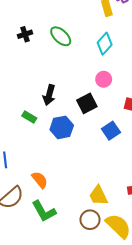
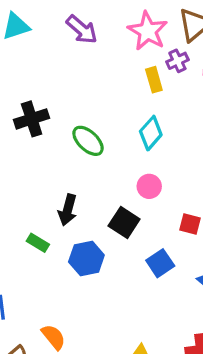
black cross: (25, 34) -> (32, 119), size x1.5
green ellipse: (61, 36) -> (88, 141), moved
black square: (87, 103) -> (124, 222), turned -30

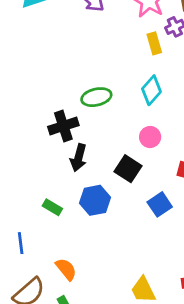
black cross: (32, 119) -> (63, 126), moved
green ellipse: (88, 141) -> (96, 97), turned -56
green rectangle: (38, 243) -> (52, 207), moved

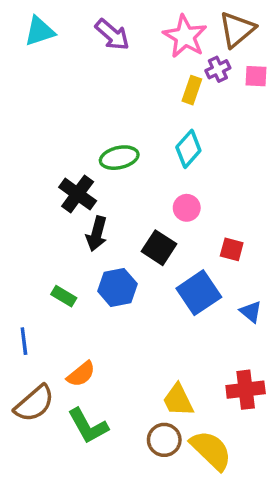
yellow rectangle: (154, 43) -> (192, 90), turned 35
black cross: (63, 126) -> (78, 194), turned -36
blue square: (160, 204) -> (199, 293), size x1.4
orange semicircle: (66, 269) -> (81, 374), turned 90

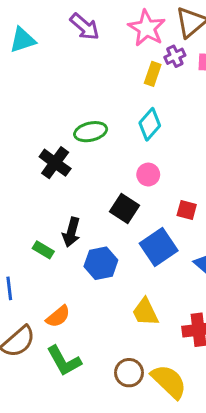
cyan triangle: (40, 31) -> (23, 40), moved
black arrow: (97, 234) -> (71, 232), moved
blue hexagon: (117, 287) -> (101, 263), moved
yellow trapezoid: (178, 400) -> (145, 312), moved

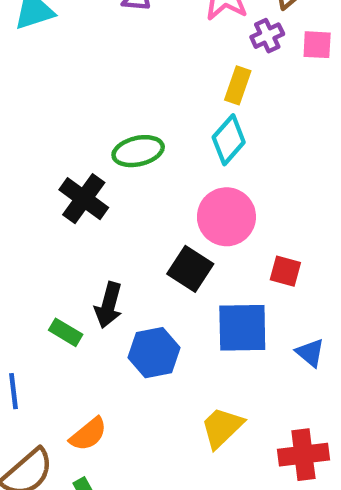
yellow rectangle: (153, 74) -> (238, 85), moved
pink circle: (148, 175) -> (226, 217), size x1.6
blue square: (159, 247) -> (242, 328), turned 33
yellow trapezoid: (145, 312) -> (222, 427), turned 72

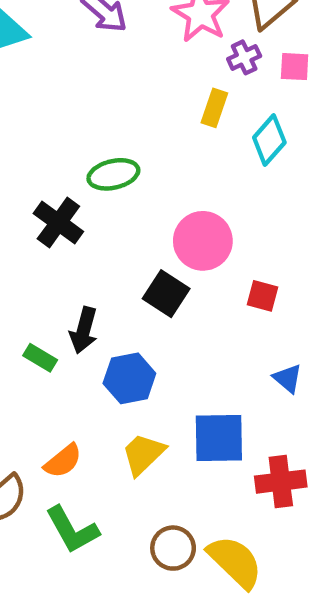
cyan diamond: (229, 140) -> (269, 140), moved
blue square: (242, 328) -> (219, 438), moved
yellow trapezoid: (222, 427) -> (143, 454), moved

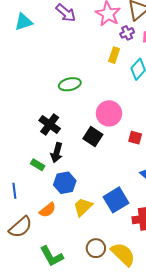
black cross: (58, 223) -> (50, 124), moved
blue hexagon: (129, 378) -> (65, 183), moved
blue square: (219, 438) -> (116, 200), turned -30
green L-shape: (72, 530) -> (52, 256), moved

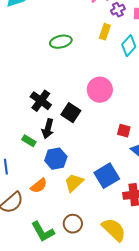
green ellipse: (70, 84) -> (61, 42), moved
black square: (93, 137) -> (71, 113), moved
red square: (135, 138) -> (124, 131), moved
brown circle: (96, 248) -> (73, 224), moved

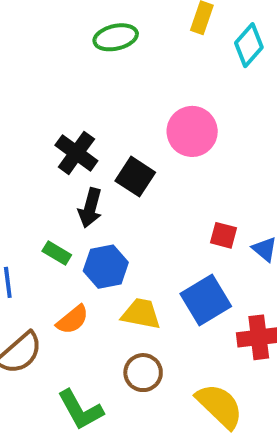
red square: (124, 131) -> (223, 235), moved
green rectangle: (29, 141) -> (57, 253), moved
yellow trapezoid: (74, 183) -> (141, 314), turned 55
brown circle: (73, 224) -> (143, 373), moved

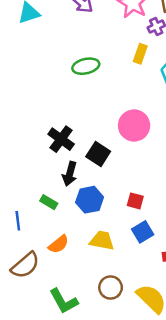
red square: (223, 235) -> (135, 201), moved
blue hexagon: (106, 267) -> (90, 200), moved
blue square: (206, 300) -> (143, 232), size x0.7
brown circle: (143, 373) -> (111, 288), moved

